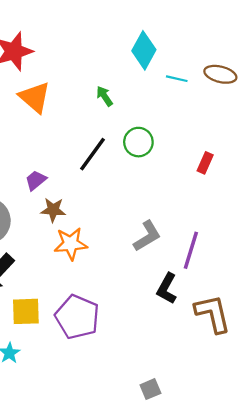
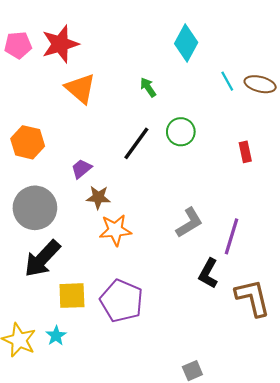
brown ellipse: (220, 74) -> (260, 84), moved
cyan line: (177, 79) -> (227, 81), moved, turned 48
red rectangle: (205, 163) -> (245, 152), turned -36

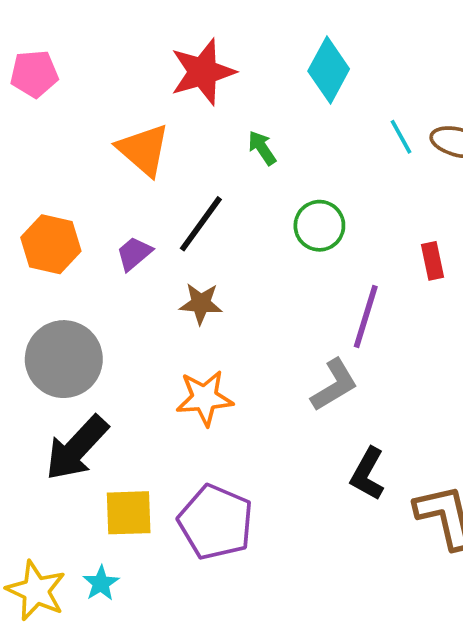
red star: (60, 44) -> (203, 72), moved
black line: (136, 143) -> (201, 224), moved
purple trapezoid: (81, 169) -> (134, 253), moved
brown star: (98, 197) -> (201, 303), moved
purple line: (232, 236) -> (366, 316), moved

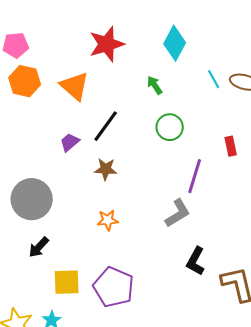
green arrow: (262, 148) -> (155, 85), moved
orange hexagon: (51, 244) -> (25, 81), moved
orange star: (205, 398) -> (108, 220), size x0.7
black arrow: (77, 448) -> (39, 247), size x0.6

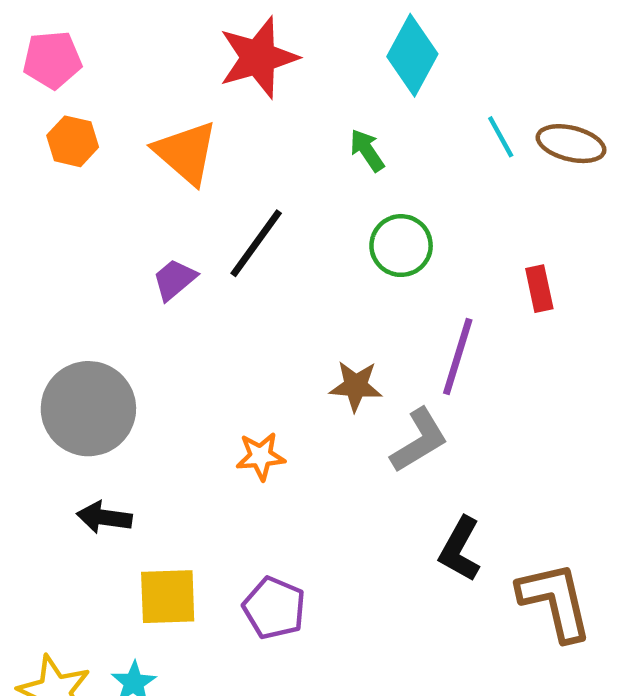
orange hexagon: (25, 81) -> (73, 141), size x0.7
brown star: (106, 169) -> (356, 386), moved
black arrow: (39, 247) -> (104, 517), turned 55
purple pentagon: (114, 287) -> (274, 608), size x0.7

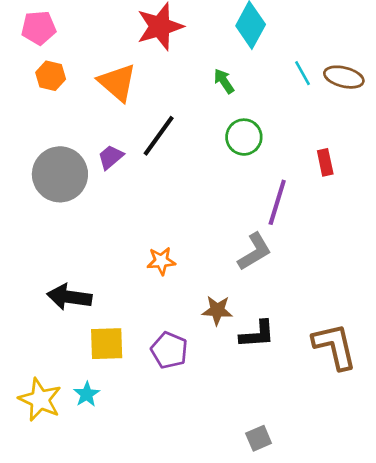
brown star: (356, 386) -> (217, 310), moved
gray circle: (88, 409) -> (60, 174), moved
black arrow: (104, 517) -> (69, 297), size x1.4
black L-shape: (460, 549) -> (257, 334), moved, turned -123

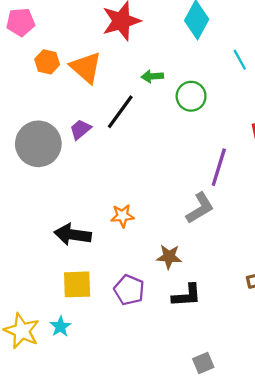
orange hexagon: (51, 76) -> (47, 62), moved
green arrow: (224, 81) -> (152, 76), moved, turned -60
green circle: (244, 137) -> (191, 96), moved
black arrow: (69, 297) -> (73, 235), moved
black L-shape: (257, 334) -> (187, 295), moved

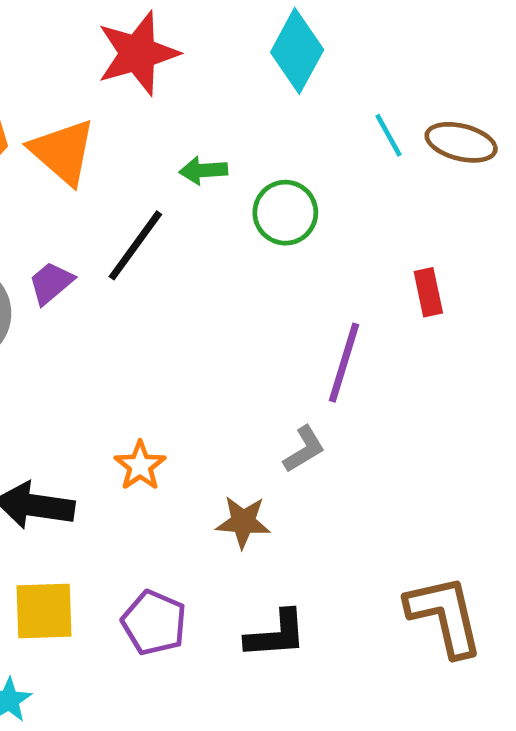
gray L-shape: (200, 208) -> (304, 449), size x0.7
orange star: (122, 216) -> (140, 466), turned -30
brown star: (169, 257) -> (243, 522), moved

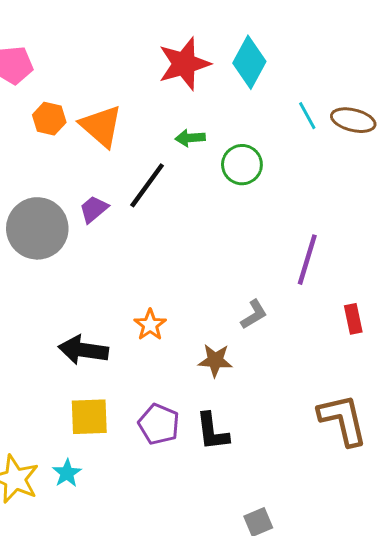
red star: (138, 53) -> (184, 64), moved
red rectangle: (428, 292) -> (353, 319), moved
purple line: (344, 363) -> (307, 260), moved
black L-shape: (276, 634) -> (212, 432), moved, turned 87

